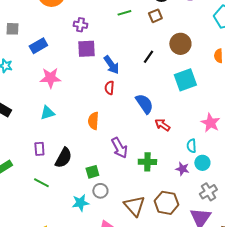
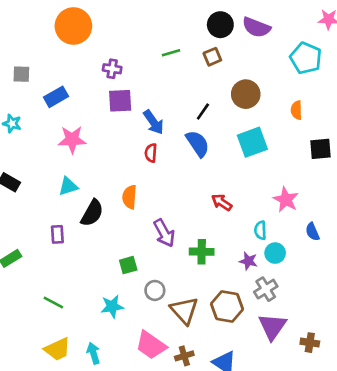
blue semicircle: (144, 104) -> (198, 144), moved
black semicircle: (63, 158) -> (92, 213), moved
green line: (41, 183) -> (53, 302), moved
gray circle: (100, 191) -> (155, 290), moved
gray cross: (208, 192) -> (266, 289), moved

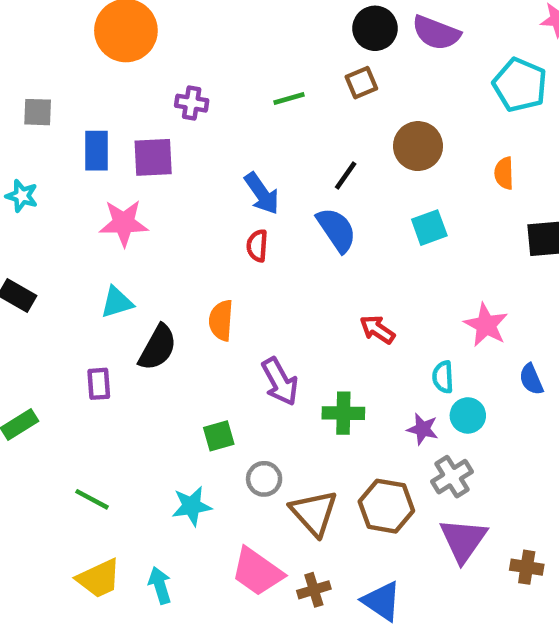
green line: (171, 53) -> (289, 98), moved
blue rectangle: (56, 97) -> (97, 151), turned -60
purple square: (120, 101) -> (153, 157), moved
cyan square: (252, 142) -> (429, 228), size x0.7

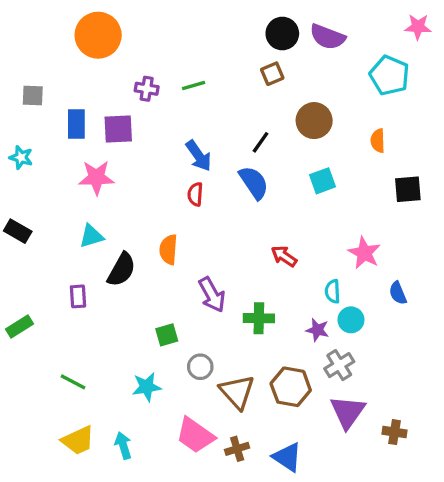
green line: (289, 98) -> (194, 85), moved

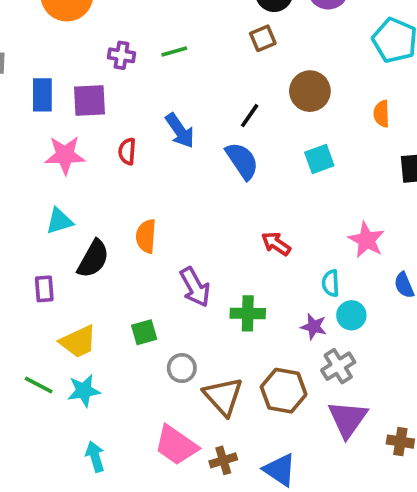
red semicircle: (195, 194) -> (127, 151), moved
cyan star: (147, 387) -> (84, 391), moved
yellow trapezoid: (78, 440) -> (78, 342), moved

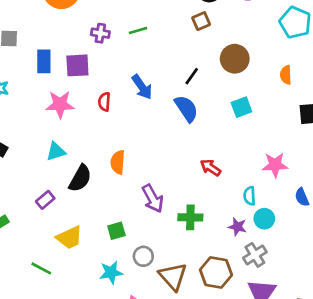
pink star: (366, 240) -> (275, 165), turned -30
purple rectangle: (44, 289) -> (45, 200), turned 54
cyan star: (84, 391) -> (111, 272), moved

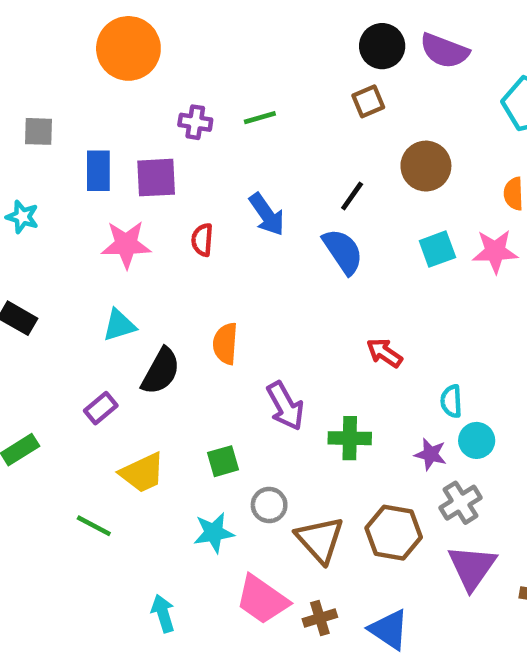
pink star: (275, 165) -> (495, 251), moved

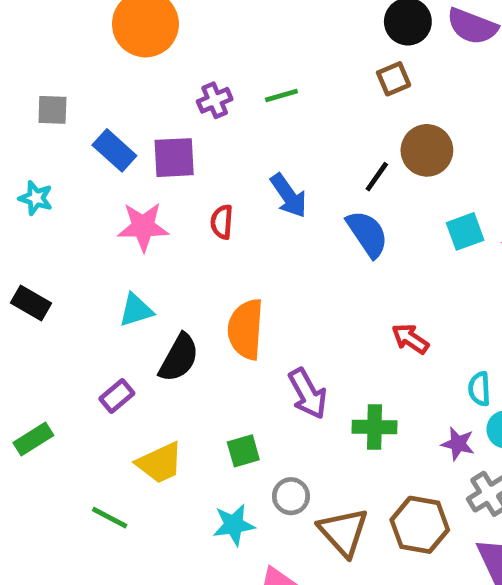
purple cross: (195, 122) -> (215, 100), turned -32
brown circle: (426, 166) -> (427, 150), moved
blue rectangle: (98, 171) -> (114, 150), turned -48
orange semicircle: (225, 344) -> (246, 329), size x1.4

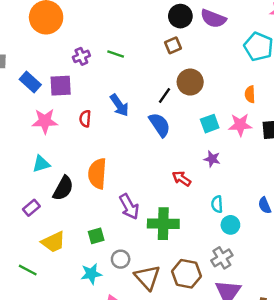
green line: (281, 95) -> (116, 54), turned 35
green cross: (374, 427) -> (163, 224), size x1.4
purple star: (458, 444) -> (212, 159), moved

